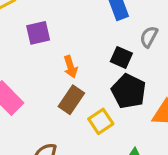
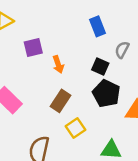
orange arrow: (71, 67) -> (58, 64), moved
yellow square: (101, 121) -> (75, 128), moved

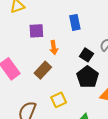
blue rectangle: (97, 26) -> (75, 22), moved
brown rectangle: (60, 101) -> (43, 70), moved

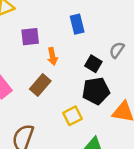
black pentagon: (88, 77) -> (96, 91), turned 30
yellow square: (59, 100) -> (72, 116), moved

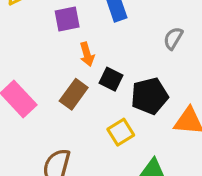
purple square: (30, 37) -> (67, 19), moved
black square: (93, 64) -> (111, 79), moved

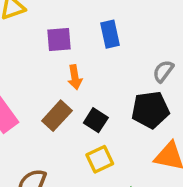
black square: (111, 79) -> (96, 120), moved
black pentagon: (150, 96) -> (150, 110), moved

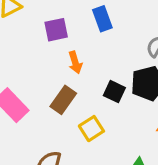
black square: (96, 120) -> (114, 92), moved
yellow square: (100, 159) -> (91, 129), moved

